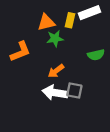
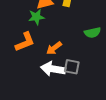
green star: (55, 39) -> (36, 17), moved
orange L-shape: (20, 52) -> (25, 42), moved

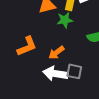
green star: (36, 17) -> (65, 20), moved

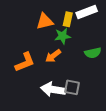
orange arrow: (56, 53) -> (53, 56), moved

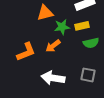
yellow rectangle: (68, 19) -> (82, 26), moved, turned 64
gray square: (72, 87) -> (88, 75), moved

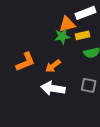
orange triangle: (45, 13) -> (67, 24), moved
orange arrow: (53, 46) -> (53, 66), moved

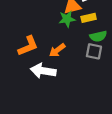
gray square: (89, 85) -> (94, 51), moved
white arrow: (53, 88) -> (43, 71), moved

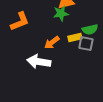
yellow rectangle: (89, 18) -> (75, 37), moved
orange L-shape: (28, 46) -> (20, 21), moved

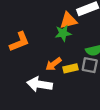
yellow rectangle: (75, 37) -> (71, 68), moved

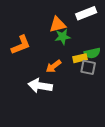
orange triangle: (68, 20) -> (58, 25), moved
yellow rectangle: (71, 68) -> (80, 58), moved

